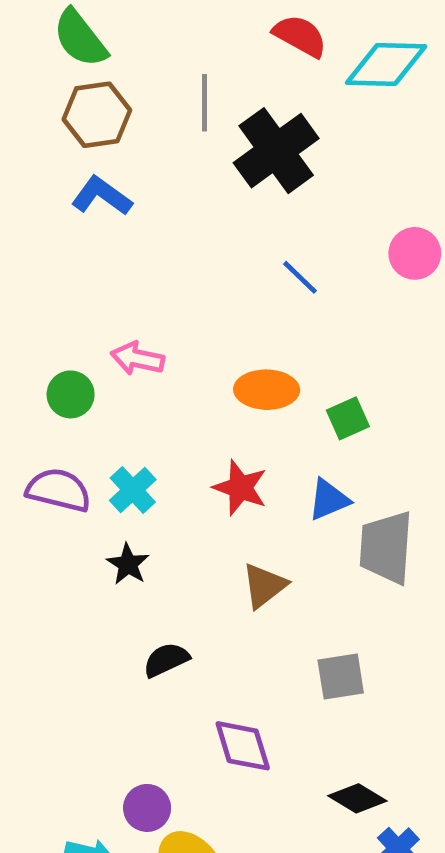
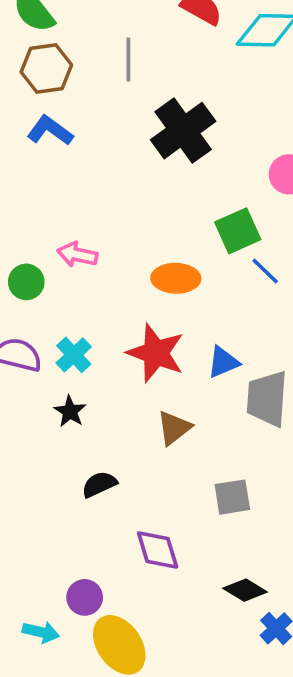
black cross: (276, 151) -> (183, 131), moved
blue line: (300, 277) -> (265, 271), moved
green square: (348, 418) -> (238, 231), moved, size x1.4
red star: (240, 488) -> (156, 353), size x1.4

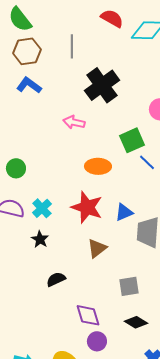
pink arrow: (77, 255) -> (74, 122), moved
black diamond: (245, 590) -> (136, 322), moved
purple circle: (85, 597) -> (97, 341), moved

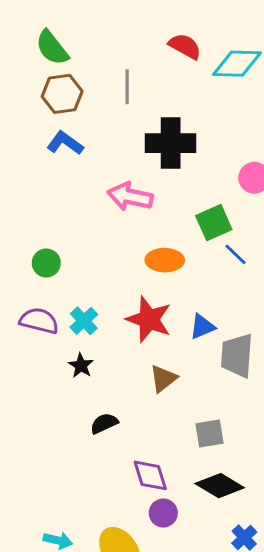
black cross: (102, 85) -> (171, 143), turned 36
pink arrow: (74, 122) -> (130, 197), size x1.4
black diamond: (136, 322) -> (220, 486), size x1.4

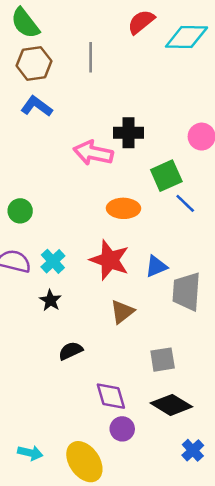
red semicircle: (185, 46) -> (141, 22), turned -68
black cross: (171, 143) -> (129, 133), moved, size x0.7

